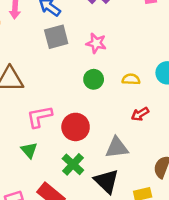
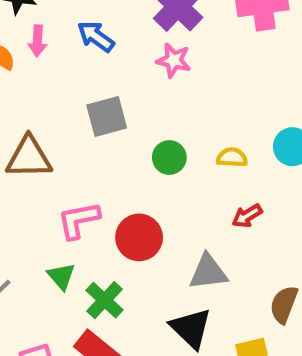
gray square: (56, 37) -> (107, 116), moved
pink star: (96, 43) -> (174, 60), moved
green cross: (73, 164) -> (104, 300), moved

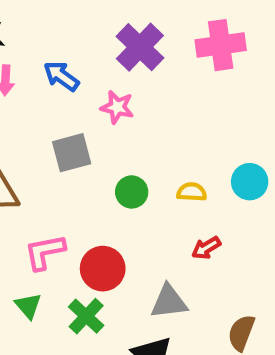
pink star: (174, 60) -> (117, 107), moved
green cross: (104, 300) -> (86, 316), moved

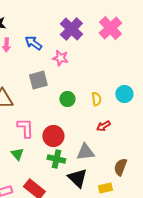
pink cross: (221, 45) -> (110, 28), turned -35
yellow semicircle: (192, 192) -> (96, 99), turned 80
pink L-shape: (45, 252) -> (25, 128), turned 100
green cross: (86, 316) -> (56, 159), moved, turned -30

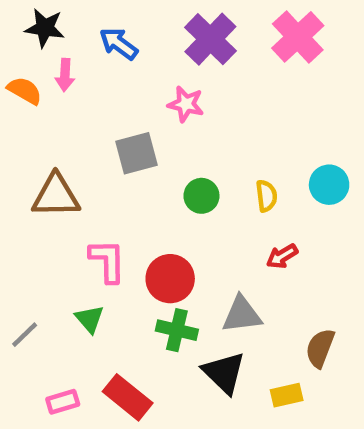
blue arrow: (33, 43) -> (119, 44), moved

